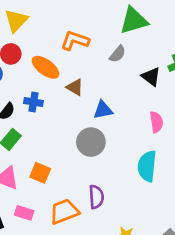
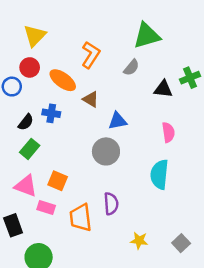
orange L-shape: (75, 41) -> (91, 55), turned 104
black triangle: (151, 77) -> (163, 89), turned -30
orange trapezoid: (64, 212) -> (81, 218), turned -76
pink rectangle: (24, 213) -> (46, 207), moved

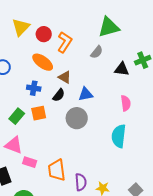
red circle: (30, 67) -> (44, 34), moved
black semicircle: (26, 122) -> (59, 95), moved
orange square: (58, 181) -> (39, 113), moved, turned -35
purple semicircle: (111, 204) -> (81, 182), moved

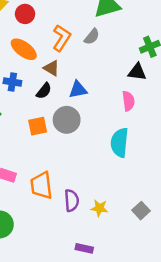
orange L-shape: (65, 42) -> (62, 38), moved
black triangle: (122, 69) -> (137, 72), moved
orange square: (39, 113) -> (38, 126), moved

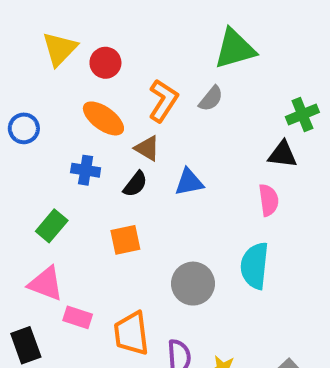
gray circle: (67, 120) -> (193, 284), moved

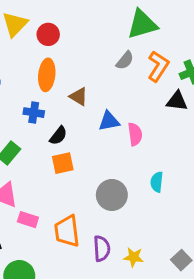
orange L-shape: (163, 101) -> (158, 66), moved
orange ellipse: (103, 118) -> (47, 75), turned 60
black semicircle: (135, 184) -> (58, 136), moved
pink semicircle: (269, 200) -> (135, 134), moved
cyan semicircle: (255, 266) -> (157, 182), size x0.6

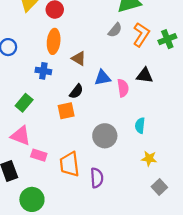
black triangle: (177, 101) -> (145, 75), moved
black semicircle: (58, 136) -> (76, 91), moved
yellow star: (134, 257) -> (149, 159), moved

